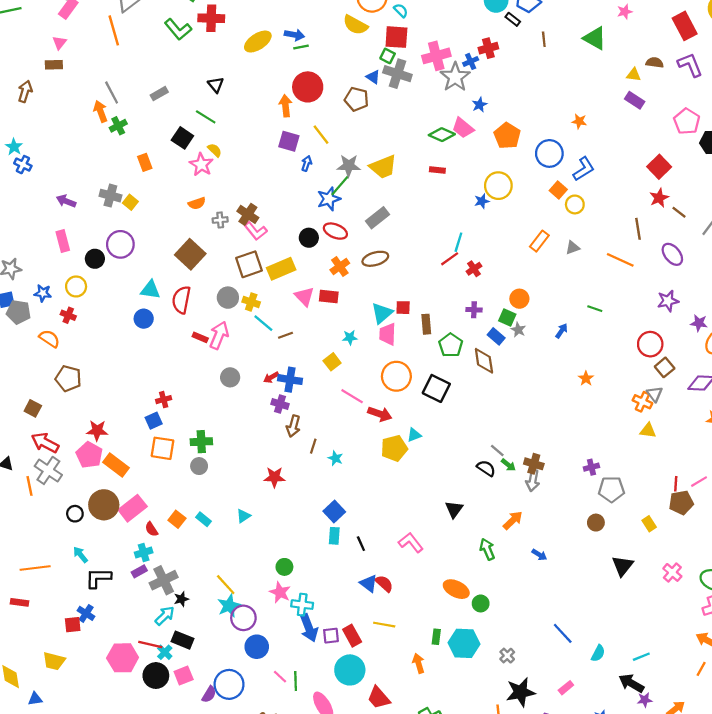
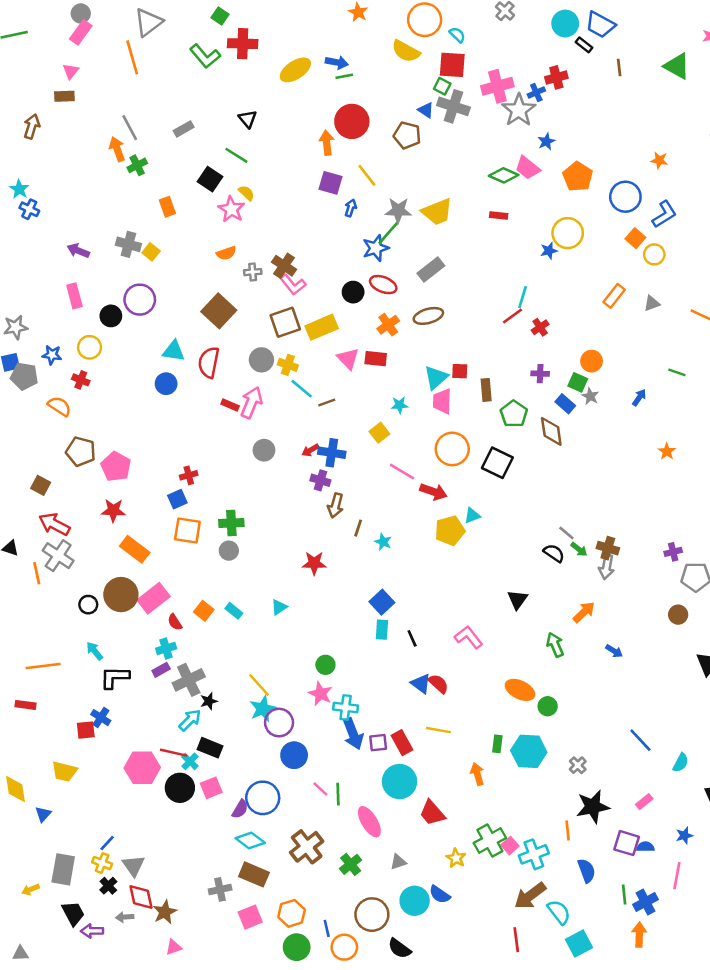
pink pentagon: (89, 455) -> (116, 467), moved
blue triangle: (35, 699) -> (43, 814), turned -40

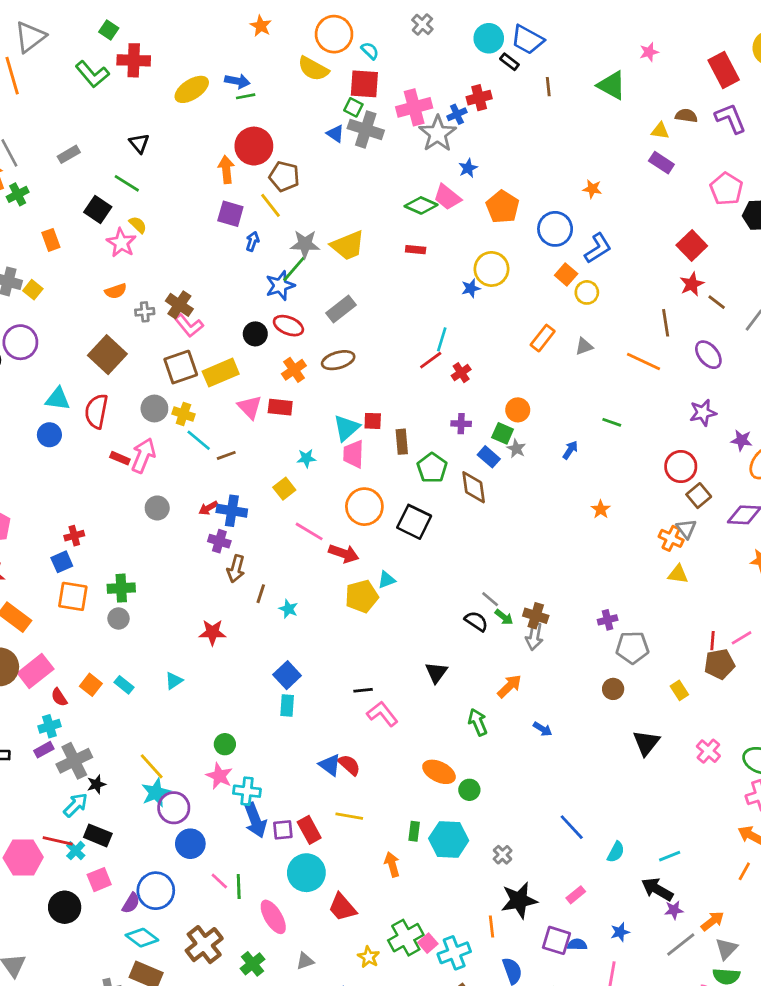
brown pentagon: (407, 135) -> (284, 176), moved
black line: (412, 638) -> (363, 690), moved, turned -72
black circle: (180, 788) -> (65, 907), moved

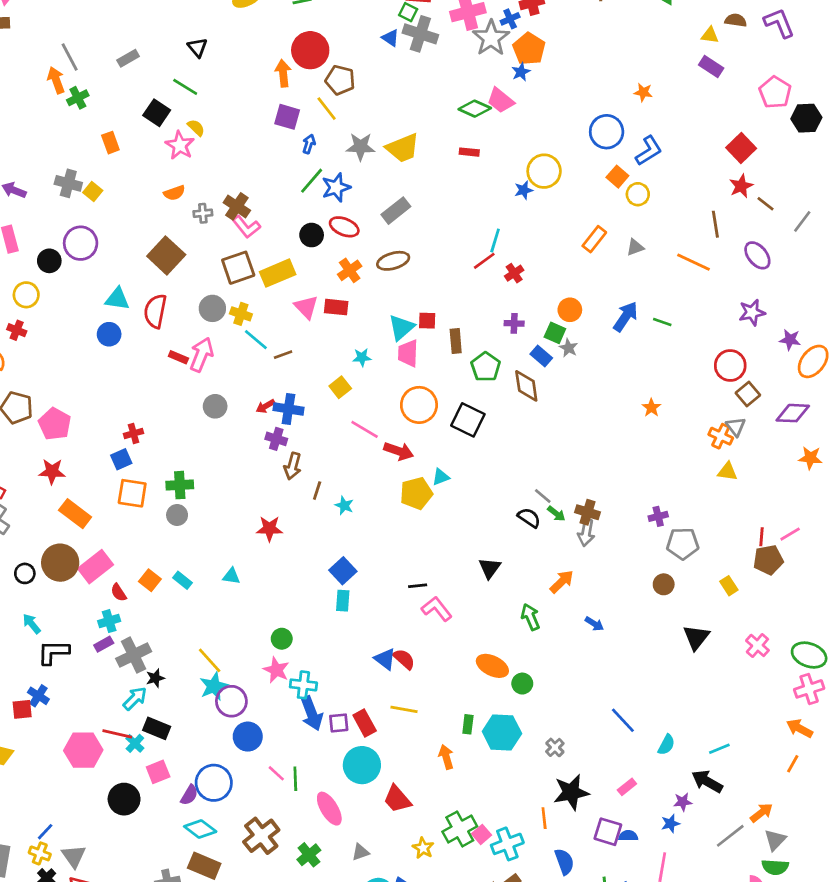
orange pentagon: (503, 207) -> (529, 49), moved
green line: (294, 269) -> (312, 181), moved
blue arrow: (570, 450) -> (626, 317), moved, size x1.6
cyan triangle: (174, 681) -> (231, 576), turned 42
purple star: (674, 910) -> (683, 802), moved

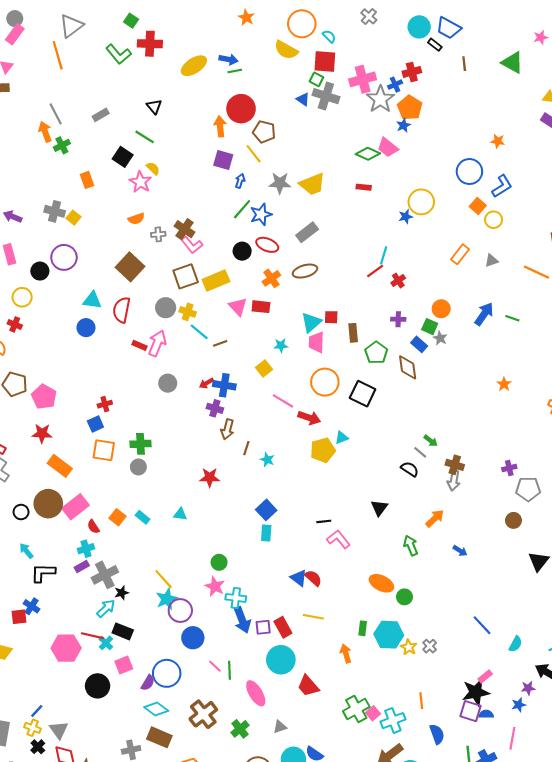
green arrow: (556, 514) -> (431, 441), moved
black star: (571, 792) -> (476, 692), moved
yellow star: (423, 848) -> (409, 647), moved

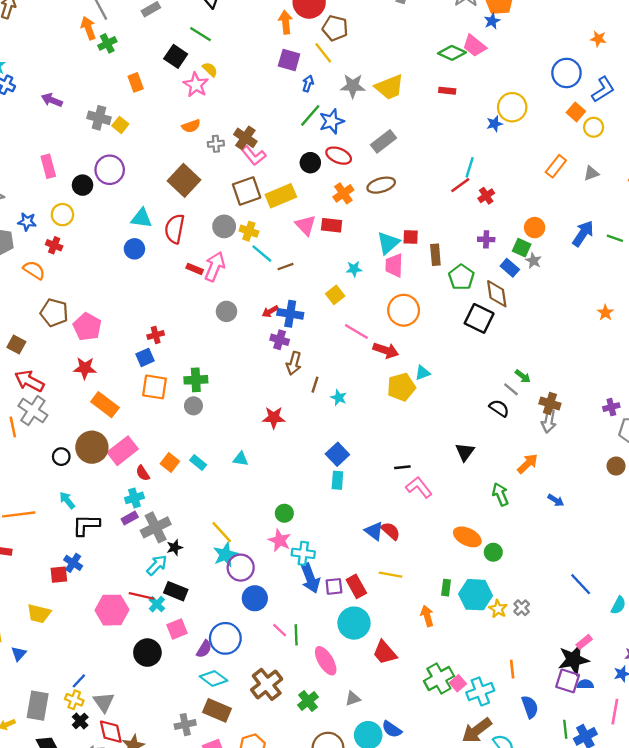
purple arrow: (13, 217) -> (52, 100), moved
black square: (363, 394) -> (479, 318), moved

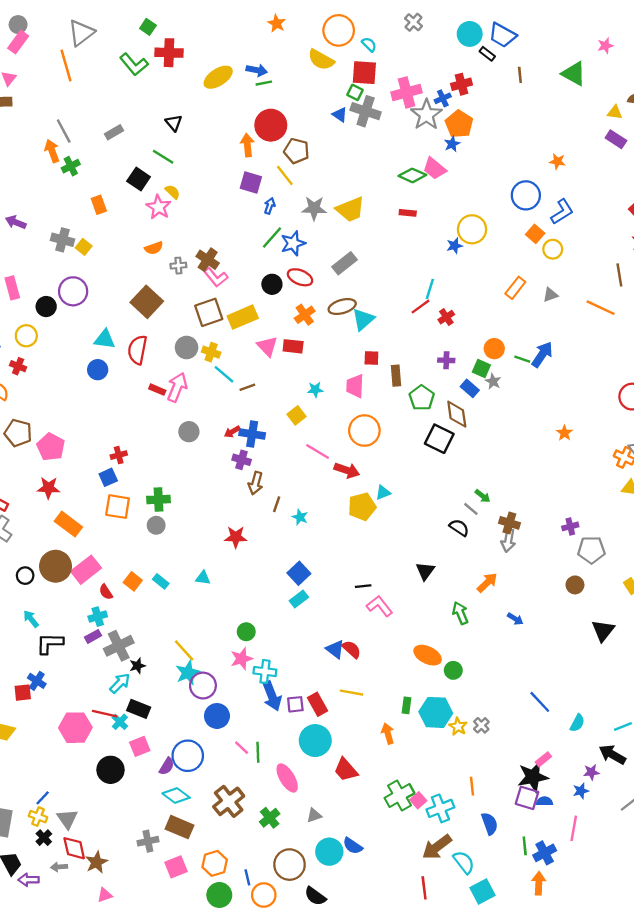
green line: (615, 238) -> (522, 359), moved
cyan triangle: (388, 243) -> (363, 319), moved
cyan rectangle: (337, 480) -> (299, 599), turned 48
pink star: (280, 540) -> (242, 659), turned 30

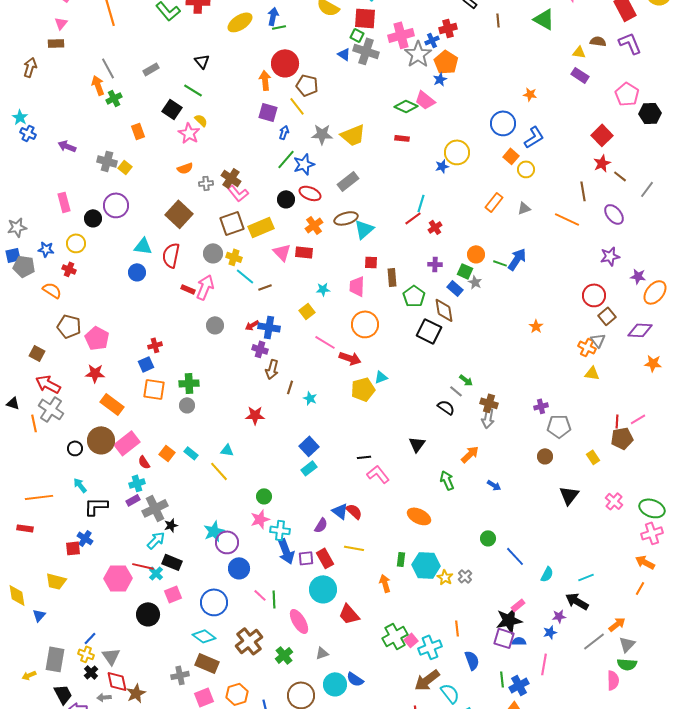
blue arrow: (257, 70) -> (273, 16), turned -90
yellow line: (184, 650) -> (219, 471), moved
green circle: (453, 670) -> (488, 538), moved
purple semicircle: (167, 766) -> (321, 525), moved

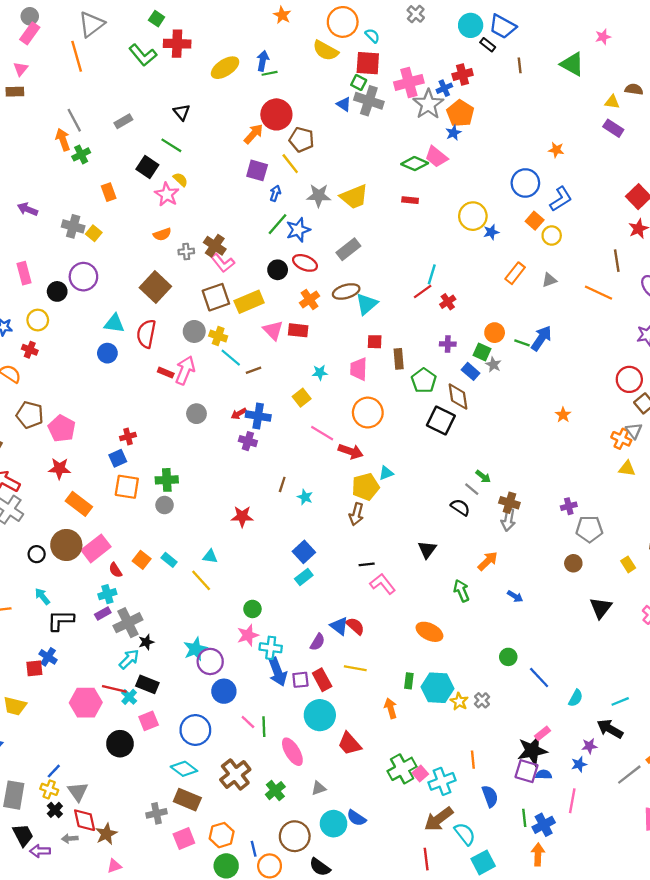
orange arrow: (265, 80) -> (254, 134), turned 48
blue star: (442, 166) -> (491, 232), moved
brown arrow: (272, 369) -> (356, 514), moved

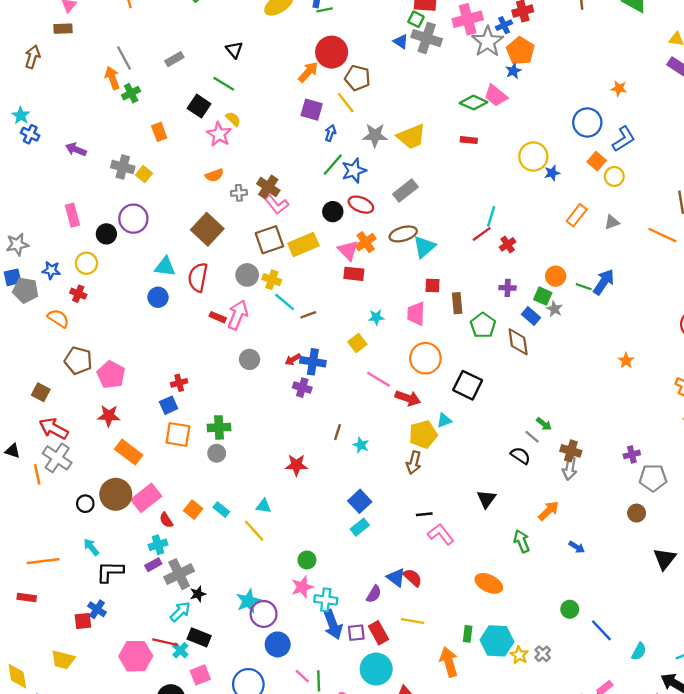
pink triangle: (273, 330) -> (348, 250), moved
black square: (441, 421) -> (468, 385), moved
orange arrow: (391, 708) -> (449, 662), size x1.4

